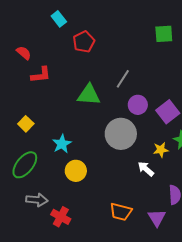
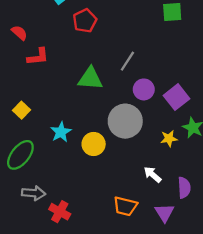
white arrow: (146, 169) -> (152, 175), moved
yellow circle: (76, 171) -> (94, 144), moved

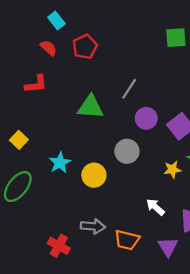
red semicircle: (19, 33) -> (48, 48), moved
gray circle: (125, 121) -> (127, 151), size x0.7
gray arrow: (34, 193) -> (93, 226), moved

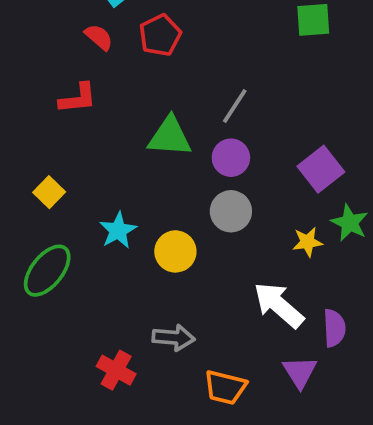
purple circle: (146, 118) -> (231, 158), moved
white arrow: (155, 207) -> (279, 305), size x1.6
orange trapezoid: (127, 240) -> (225, 387), moved

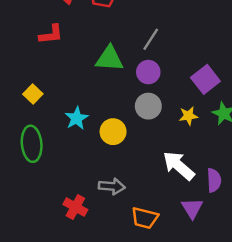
yellow star: (307, 242) -> (188, 116), moved
green ellipse: (47, 271) -> (32, 144), turned -44

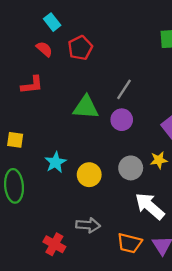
yellow square: (33, 94) -> (15, 140), turned -36
gray circle: (148, 106) -> (131, 168), moved
orange trapezoid: (145, 218) -> (130, 243), moved

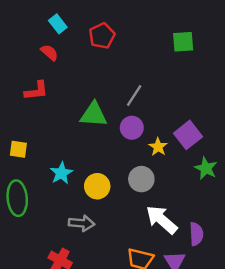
red pentagon: (80, 48) -> (102, 36), moved
yellow star: (159, 160) -> (158, 147), moved, turned -30
gray arrow: (88, 225) -> (82, 223), moved

